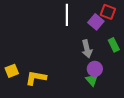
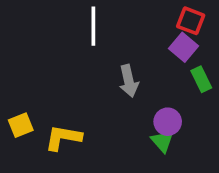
white line: (67, 15) -> (93, 26), moved
purple square: (96, 22) -> (184, 47), moved
gray arrow: (87, 49) -> (129, 81), moved

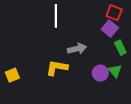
gray arrow: (129, 81) -> (77, 49), turned -90
yellow L-shape: (63, 138) -> (57, 68), moved
green triangle: (162, 141) -> (115, 71), moved

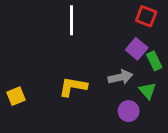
purple square: (110, 29) -> (137, 49), moved
gray arrow: (77, 49) -> (120, 77), moved
purple circle: (100, 73) -> (129, 111), moved

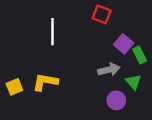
red square: (146, 16) -> (102, 14), moved
white line: (72, 20) -> (52, 32), moved
yellow L-shape: (73, 87) -> (45, 82), moved

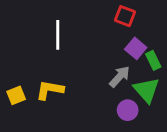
red square: (102, 14) -> (125, 16), moved
gray arrow: (109, 70) -> (120, 77), turned -35
green triangle: (134, 82) -> (146, 90), size x1.5

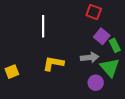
gray arrow: (120, 77) -> (90, 57), turned 42
yellow L-shape: (50, 90) -> (53, 64), moved

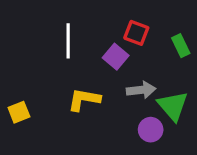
red square: (94, 12) -> (136, 33), moved
purple square: (102, 36) -> (116, 57), moved
green rectangle: (115, 45) -> (181, 46), moved

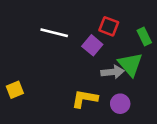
white line: (68, 41) -> (54, 33), turned -76
yellow L-shape: (84, 100) -> (85, 99), moved
green triangle: (173, 106) -> (130, 64), moved

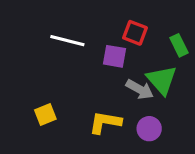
purple square: (92, 45) -> (115, 56), turned -30
gray arrow: (113, 72) -> (140, 89), turned 35
yellow square: (15, 90) -> (45, 115), moved

